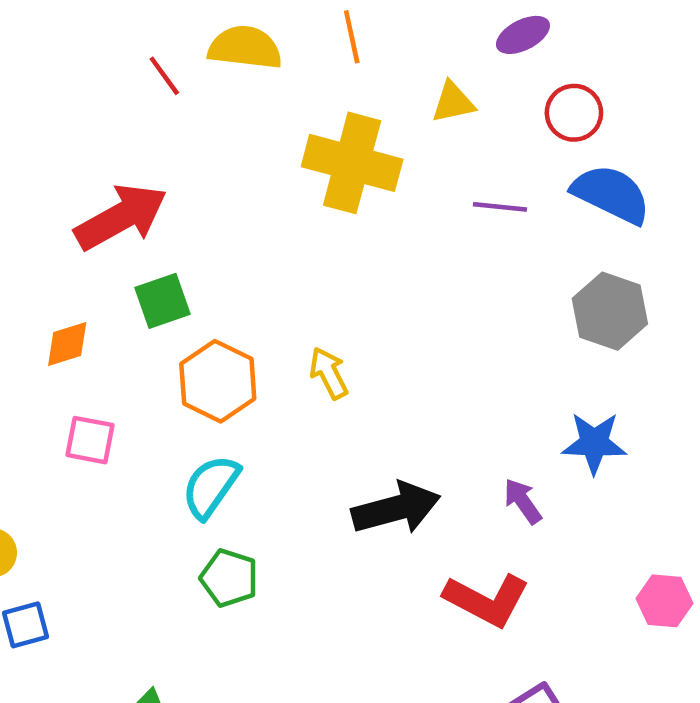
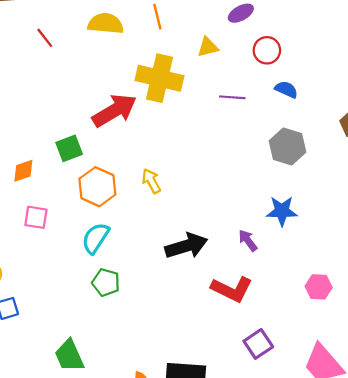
red line: (164, 76) -> (45, 38), moved
blue semicircle: (611, 194) -> (286, 89), size x0.6
red arrow: (121, 217) -> (114, 111), moved

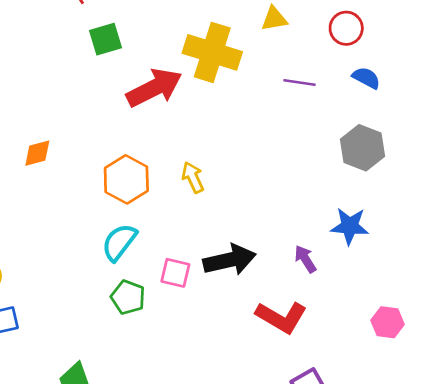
green square: (69, 148) -> (106, 39), moved
pink square: (36, 217) -> (175, 273), moved

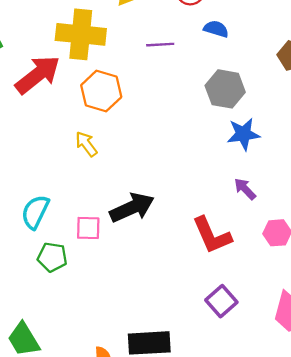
orange hexagon: (126, 179) -> (101, 91), moved
blue star: (350, 226) -> (243, 134), moved
purple arrow: (305, 259) -> (245, 189), moved
red L-shape: (281, 317) -> (212, 235), moved, turned 48

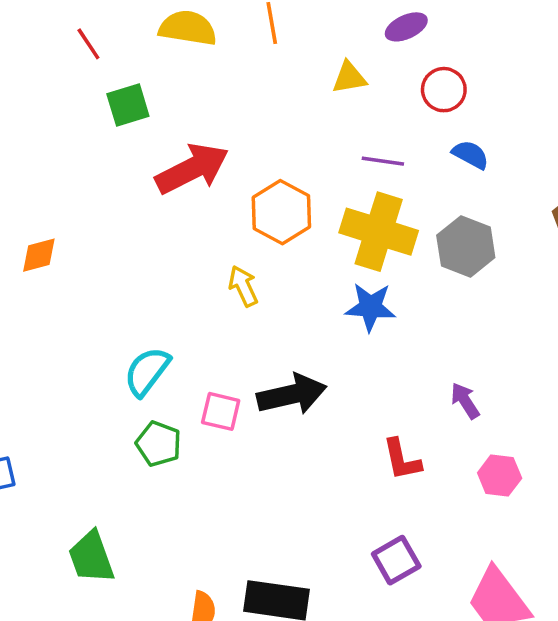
yellow cross: (81, 34) -> (379, 232), moved
blue star: (243, 134) -> (370, 307), moved
red L-shape: (212, 235) -> (402, 460), size x0.7

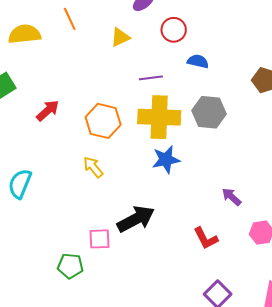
red arrow: (192, 169) -> (48, 110), size x0.6
cyan semicircle: (147, 372) -> (20, 184), moved

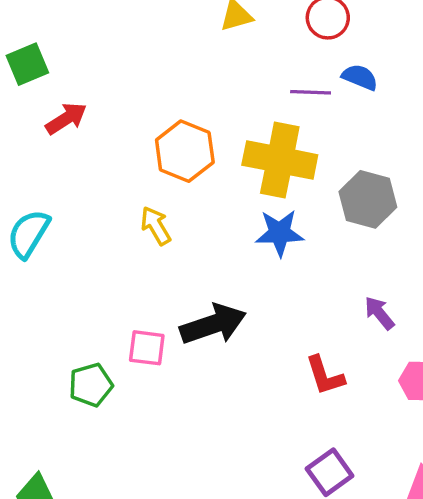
purple line: (151, 78) -> (311, 92), moved
red arrow: (48, 110) -> (66, 119), moved
gray hexagon: (209, 112) -> (368, 199), moved
green pentagon: (70, 266) -> (91, 385), turned -30

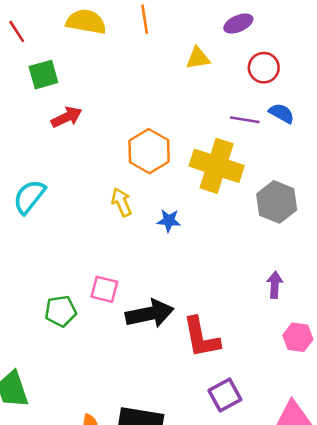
blue star: (280, 233) -> (169, 221), moved, size x0.7
purple arrow: (379, 313) -> (275, 285), turned 35
black arrow: (213, 324) -> (150, 314), moved
red L-shape: (325, 376) -> (201, 337), moved, size x1.4

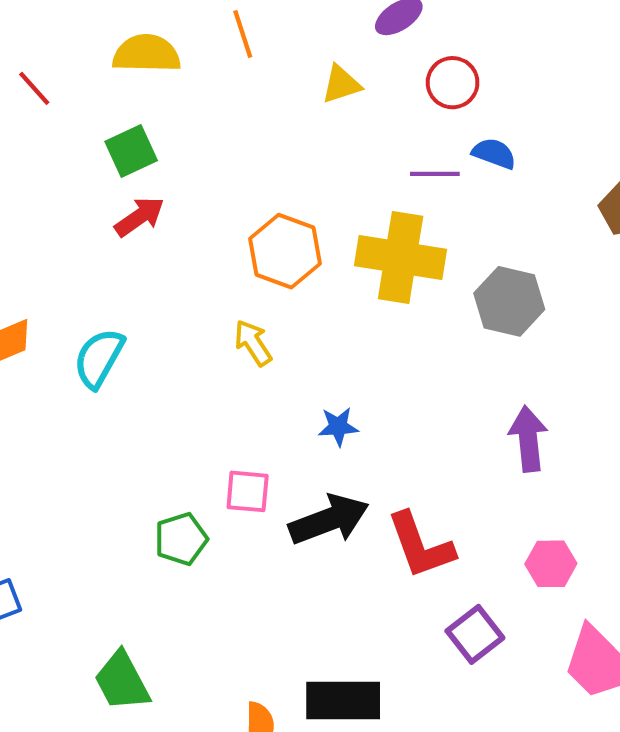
green square: (43, 75) -> (131, 151), moved
blue star: (169, 221) -> (338, 427), moved
purple arrow: (275, 285) -> (528, 439), size x1.4
pink hexagon: (298, 337) -> (551, 564), moved

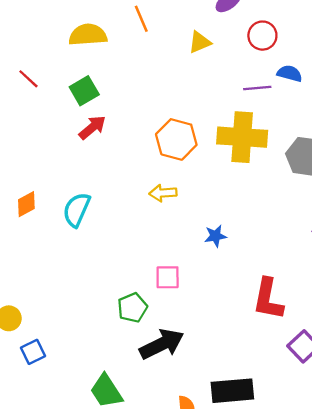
red line: (34, 88) -> (28, 79), moved
yellow arrow: (253, 343) -> (163, 193), turned -56
black arrow: (329, 520) -> (162, 344), moved
red L-shape: (420, 545) -> (268, 299), turned 36

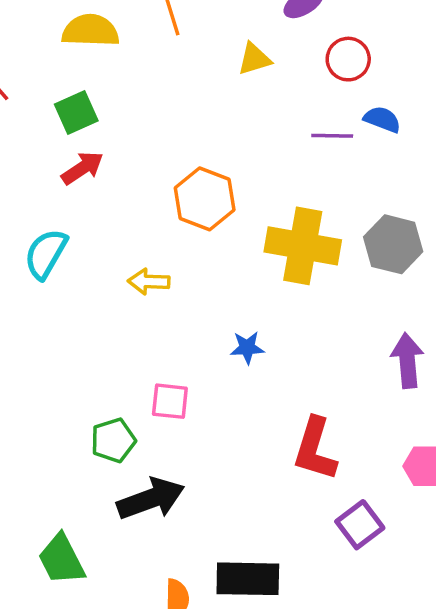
yellow cross: (242, 137) -> (303, 246), moved
yellow arrow: (163, 193) -> (149, 282), moved
cyan semicircle: (77, 210) -> (46, 254), moved

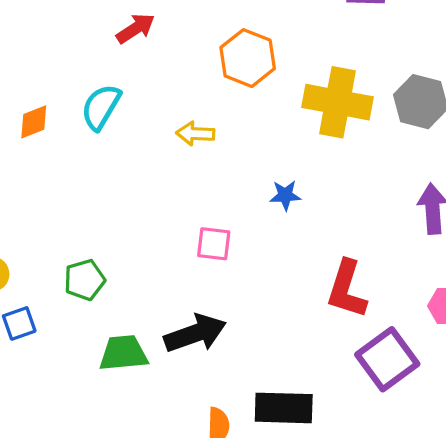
green pentagon: (113, 440) -> (84, 280), moved
purple square: (360, 525) -> (387, 359), size x1.4
green trapezoid: (61, 559) -> (123, 353), moved, turned 111

